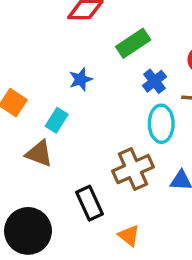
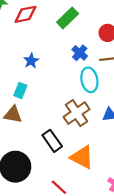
green rectangle: (133, 43) -> (68, 18), moved
orange triangle: (129, 236) -> (82, 157), size x1.6

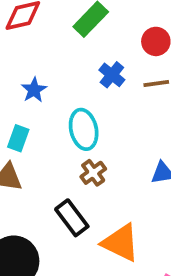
cyan ellipse: (89, 80) -> (84, 129), moved
brown cross: (77, 113) -> (93, 173), moved, size x0.6

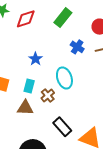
brown cross: (93, 173) -> (48, 96), moved

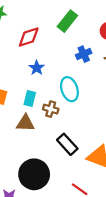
red diamond: (26, 19) -> (29, 37), moved
blue cross: (77, 47) -> (84, 54), turned 32
brown cross: (48, 96) -> (51, 109), turned -32

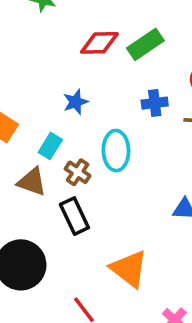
red diamond: (29, 37) -> (99, 43), moved
black rectangle: (67, 144) -> (74, 216), moved

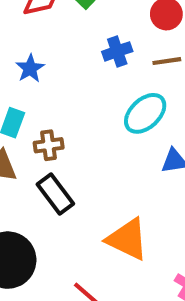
cyan ellipse: (116, 151) -> (145, 113), moved, turned 60
brown cross: (78, 172) -> (49, 145), turned -30

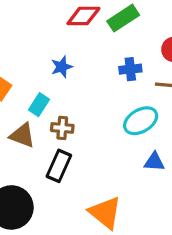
black rectangle: (55, 194) -> (59, 166), turned 48

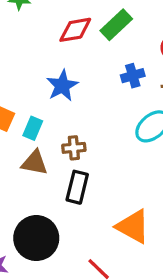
blue star: (62, 67) -> (62, 86), size x1.4
cyan rectangle: (39, 105) -> (33, 128), moved

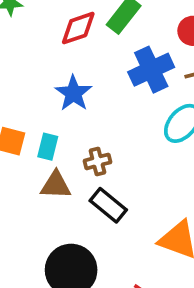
blue cross: (133, 76) -> (151, 70), size x1.6
black rectangle: (77, 187) -> (108, 205), turned -56

